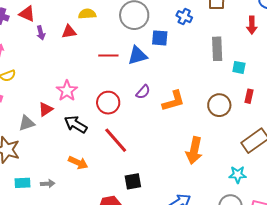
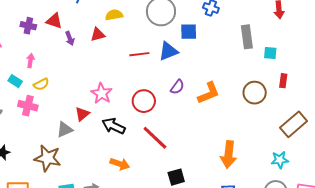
orange arrow: (194, 151) -> (229, 154), moved

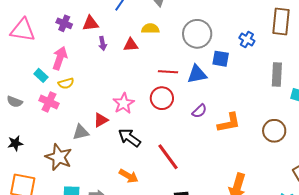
red triangle: (54, 21) -> (90, 23), turned -36
pink arrow: (30, 61) -> (60, 58), size x1.6
red circle: (144, 101) -> (162, 98), moved

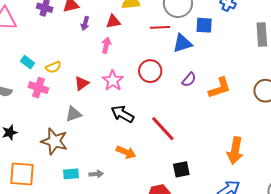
purple arrow: (103, 43) -> (85, 23), turned 32
pink arrow: (60, 58) -> (106, 45), moved, size x0.7
red line: (168, 72) -> (160, 27), moved
red triangle: (101, 120) -> (82, 83), moved

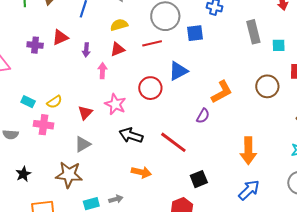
red triangle: (113, 22) -> (118, 49), moved
purple arrow: (85, 23) -> (86, 50), moved
blue triangle: (182, 43) -> (178, 71), moved
purple semicircle: (189, 80) -> (203, 116), moved

